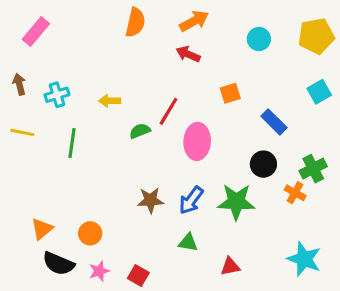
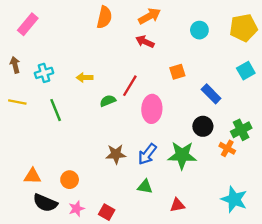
green line: (72, 143) -> (56, 110), turned -30
orange triangle: (42, 229) -> (32, 176), turned 42

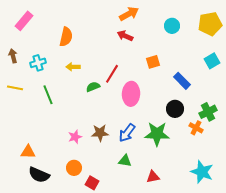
orange semicircle: (104, 17) -> (66, 37), moved
orange circle: (70, 180) -> (74, 168), moved
pink star: (76, 209) -> (75, 137), moved

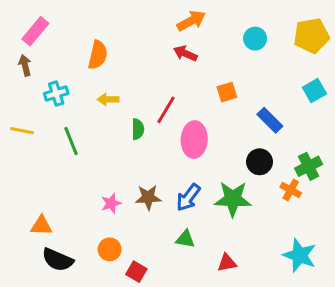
brown arrow: (13, 56) -> (25, 65), moved
green semicircle: (93, 87) -> (138, 129), turned 112

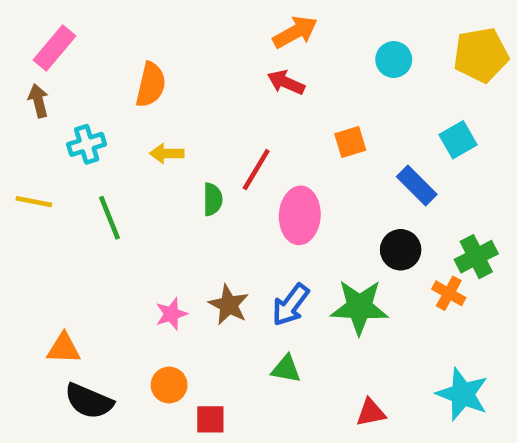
cyan square: (314, 91) -> (458, 140), moved
brown star: (148, 197) -> (229, 305), turned 30
red triangle: (227, 263) -> (371, 413), moved
red square: (136, 272) -> (210, 419), turned -30

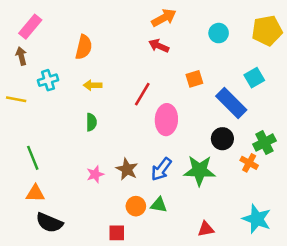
blue rectangle: (417, 186) -> (231, 103), size x1.4
green semicircle: (213, 199) -> (91, 122), moved
yellow line: (34, 202) -> (16, 99), moved
green line: (110, 218) -> (33, 158), moved
orange circle: (169, 385) -> (136, 206), moved

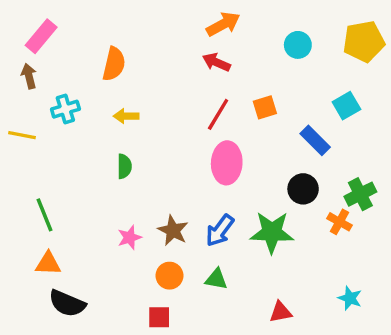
red line: (142, 94) -> (218, 114), moved
blue rectangle: (231, 103) -> (315, 140), size x0.7
orange circle: (136, 206) -> (169, 276), moved
cyan star: (257, 219) -> (350, 298), size x0.6

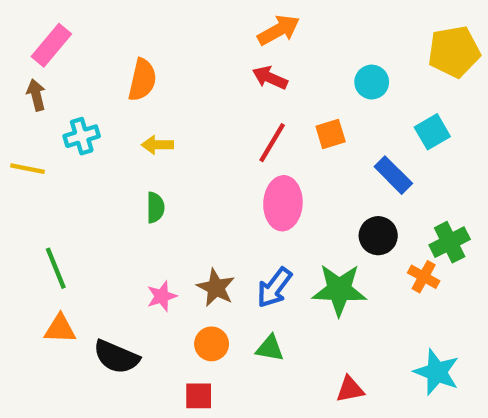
cyan circle: (298, 45) -> (372, 82), moved
cyan star: (350, 298) -> (437, 372), size x1.5
black semicircle: (67, 303) -> (116, 357), moved

